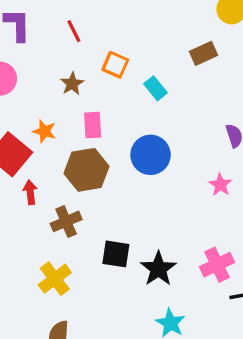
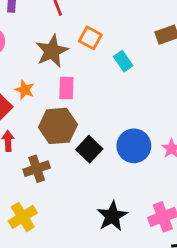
brown star: (72, 84) -> (52, 51), size x1.6
blue circle: (151, 155) -> (134, 146), moved
black square: (116, 254) -> (89, 149), moved, turned 30

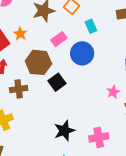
pink rectangle: (66, 88) -> (59, 39), moved, turned 42
blue circle: (134, 146) -> (82, 53), moved

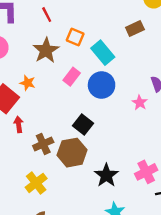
cyan rectangle: (91, 26) -> (103, 53), size x1.5
brown hexagon: (38, 62) -> (72, 153), moved
pink star: (113, 92) -> (140, 103), moved

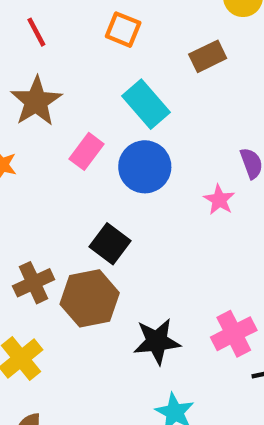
orange square: (75, 37) -> (123, 30), moved
black star: (106, 175) -> (157, 341), turned 30

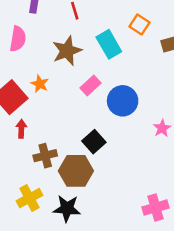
orange square: (123, 30) -> (139, 25), moved
cyan rectangle: (146, 104) -> (109, 44), moved
black star: (157, 341) -> (67, 208), moved

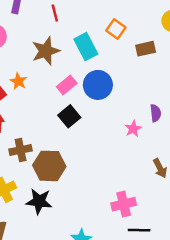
blue circle: (123, 101) -> (98, 85), moved
black square: (94, 142) -> (69, 116), moved

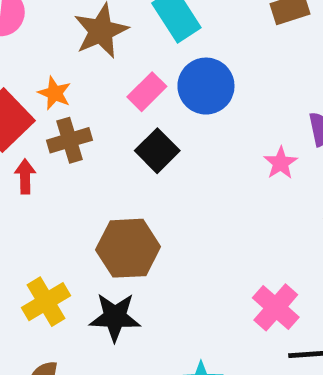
brown cross: (21, 150) -> (70, 140), moved
pink cross: (124, 204) -> (276, 307), turned -30

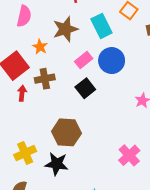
orange star: (55, 93) -> (40, 47), moved
pink cross: (276, 307) -> (129, 155), moved

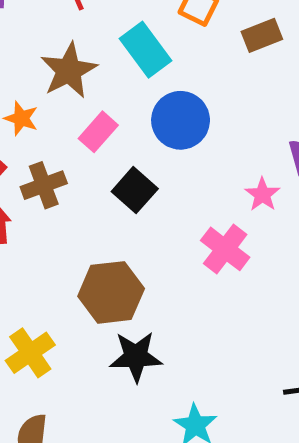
pink rectangle: (84, 60) -> (98, 132), moved
pink cross: (129, 155) -> (225, 249), moved
black star: (57, 164) -> (136, 357), moved

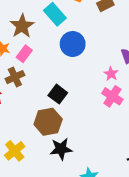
pink rectangle: (98, 132) -> (24, 54), moved
black square: (135, 190) -> (58, 94), moved
pink cross: (225, 249) -> (112, 96), moved

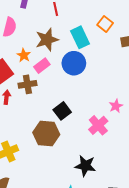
blue circle: (73, 44) -> (74, 63), moved
pink cross: (112, 96) -> (98, 125), moved
black star: (61, 149) -> (85, 166), moved

